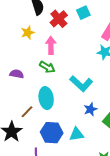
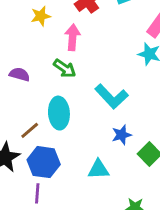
blue hexagon: (52, 133) -> (44, 162), moved

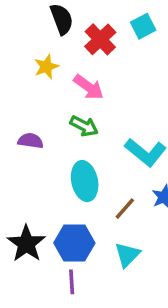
pink arrow: (73, 37) -> (89, 87), turned 130
brown line: (30, 130) -> (125, 209), moved
cyan triangle: (98, 169) -> (127, 255), moved, turned -35

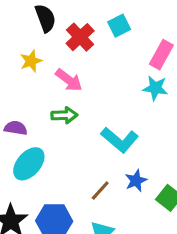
green arrow: (84, 126) -> (64, 115), turned -30
cyan ellipse: (85, 181) -> (29, 164), moved, turned 52

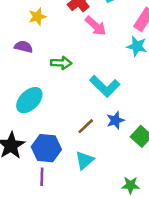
pink arrow: (69, 80) -> (96, 26), moved
purple semicircle: (16, 128) -> (23, 47), moved

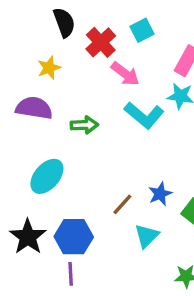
purple semicircle: (23, 47) -> (34, 108), size x1.5
cyan L-shape: (105, 86) -> (144, 115), moved
cyan triangle: (85, 160) -> (147, 236), moved

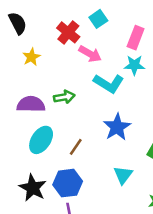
black semicircle: (64, 22) -> (18, 23), moved
purple semicircle: (34, 108) -> (31, 104), moved
blue star: (160, 194) -> (117, 127), moved, size x1.5
brown line: (122, 204) -> (76, 147), moved

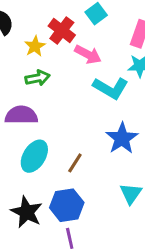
yellow star: (31, 57) -> (35, 46), moved
green arrow: (64, 97) -> (38, 78), moved

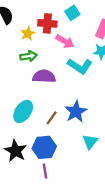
red cross: (62, 30) -> (47, 23), turned -36
purple semicircle: (21, 115) -> (44, 76), moved
blue star: (122, 138) -> (76, 112), moved

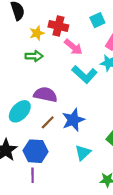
cyan square: (72, 13) -> (97, 20), moved
purple semicircle: (44, 76) -> (45, 95), moved

